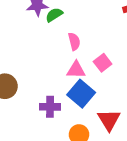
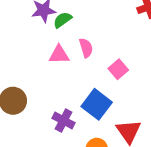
pink triangle: (76, 70) -> (59, 55), moved
purple cross: (50, 107) -> (64, 121), turned 30

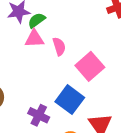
pink triangle: (59, 55) -> (34, 39), moved
pink square: (118, 69) -> (90, 66), size x1.5

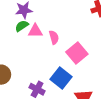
green semicircle: (37, 20) -> (22, 26), moved

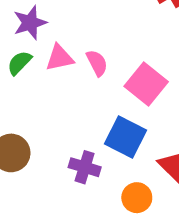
green semicircle: (22, 26) -> (19, 63), moved

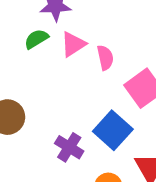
pink triangle: (60, 58) -> (73, 44), turned -36

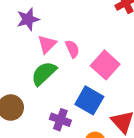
green semicircle: (36, 39) -> (44, 73), moved, size x1.5

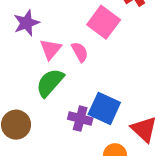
pink square: (105, 65) -> (104, 22), moved
purple cross: (60, 120) -> (80, 119), moved

